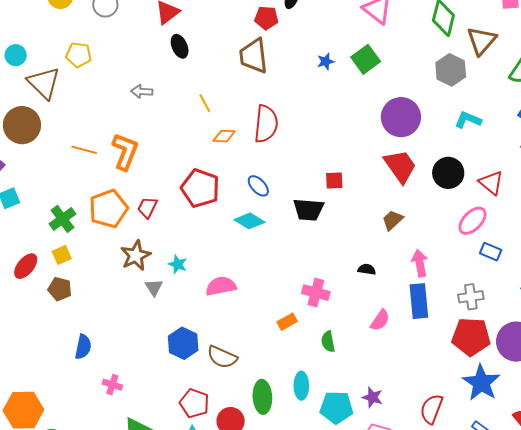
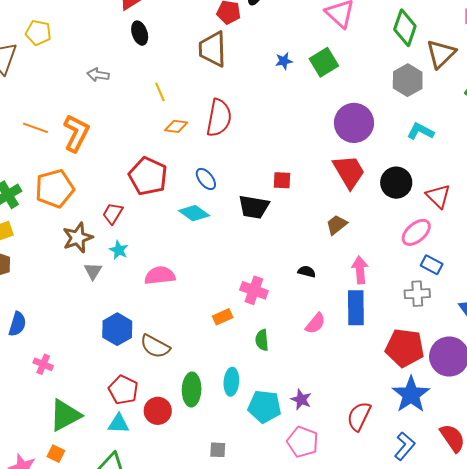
red trapezoid: (147, 207) -> (113, 213), moved
gray cross: (471, 297) -> (417, 294), moved

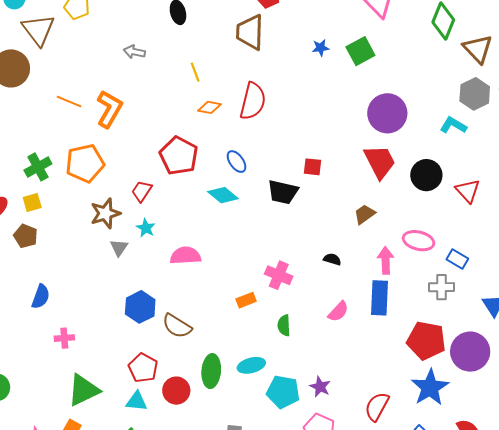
brown triangle: (441, 54) -> (478, 49), turned -32
gray hexagon: (408, 80) -> (475, 94), moved
pink ellipse: (416, 232) -> (419, 241), moved, turned 52
pink cross: (43, 364) -> (64, 338), turned -30
cyan ellipse: (231, 382) -> (251, 365), turned 68

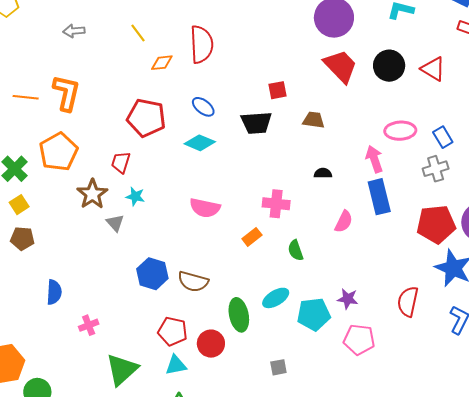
brown trapezoid: (365, 214) -> (314, 120), moved, turned 60
pink semicircle: (185, 256) -> (205, 208), moved, turned -148
blue rectangle: (457, 259) -> (443, 137), turned 45

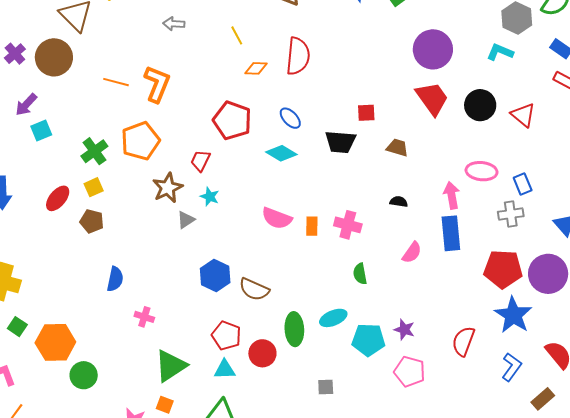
gray triangle: (115, 223) -> (186, 220), turned 30
orange rectangle: (252, 237) -> (312, 226), moved, turned -60
pink cross: (89, 325) -> (144, 317), turned 30

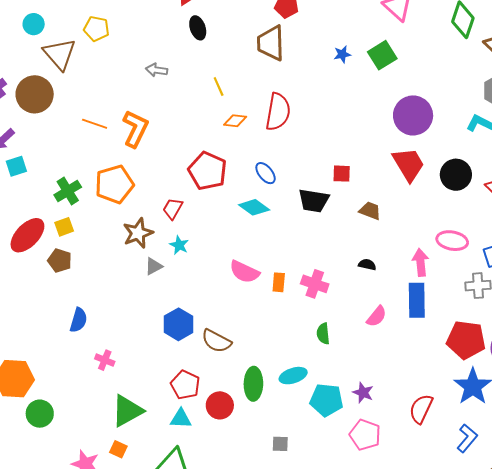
red ellipse: (58, 198) -> (27, 235), size x1.4

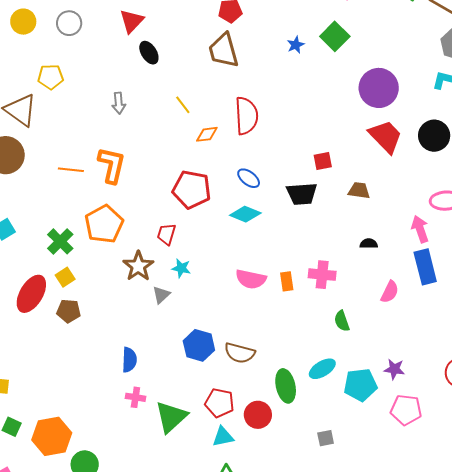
gray arrow: (157, 70) -> (119, 103), turned -90
blue semicircle: (79, 320) -> (129, 360), moved
green triangle: (127, 411) -> (171, 417), moved

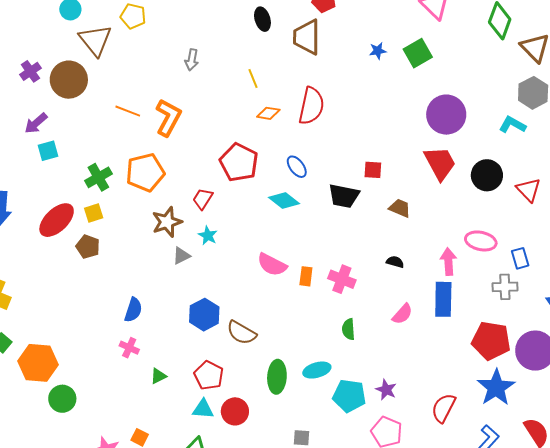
black ellipse: (149, 53) -> (262, 19), moved
red circle: (258, 415) -> (235, 411), moved
green triangle: (171, 417) -> (158, 376), size x0.5

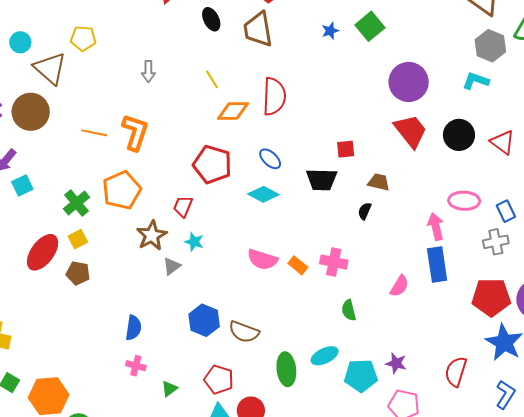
orange diamond: (268, 113) -> (233, 111), size x1.4
black semicircle: (395, 262) -> (365, 211), moved, turned -72
orange rectangle: (306, 276) -> (298, 265), turned -48

